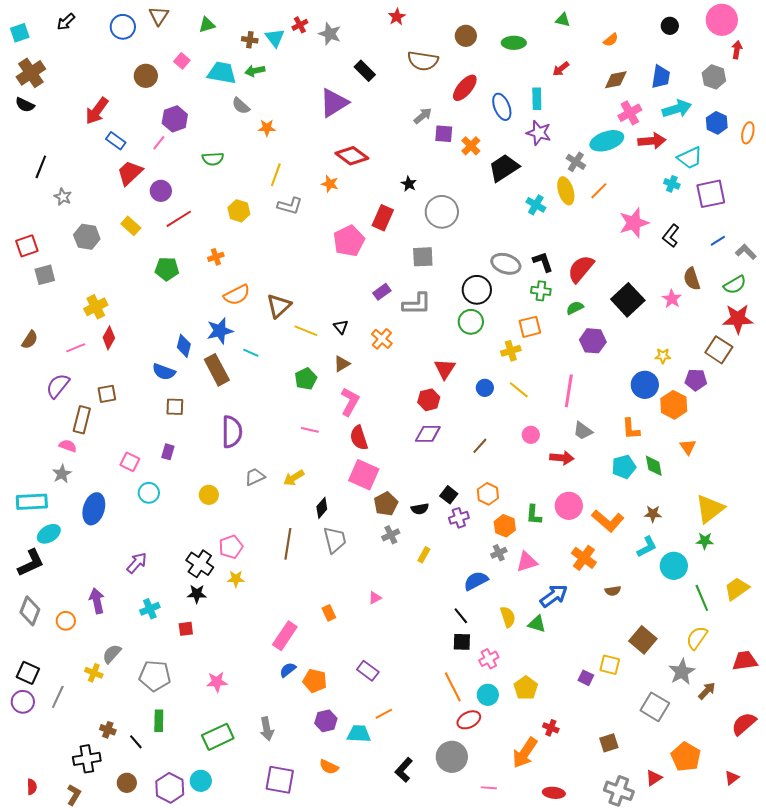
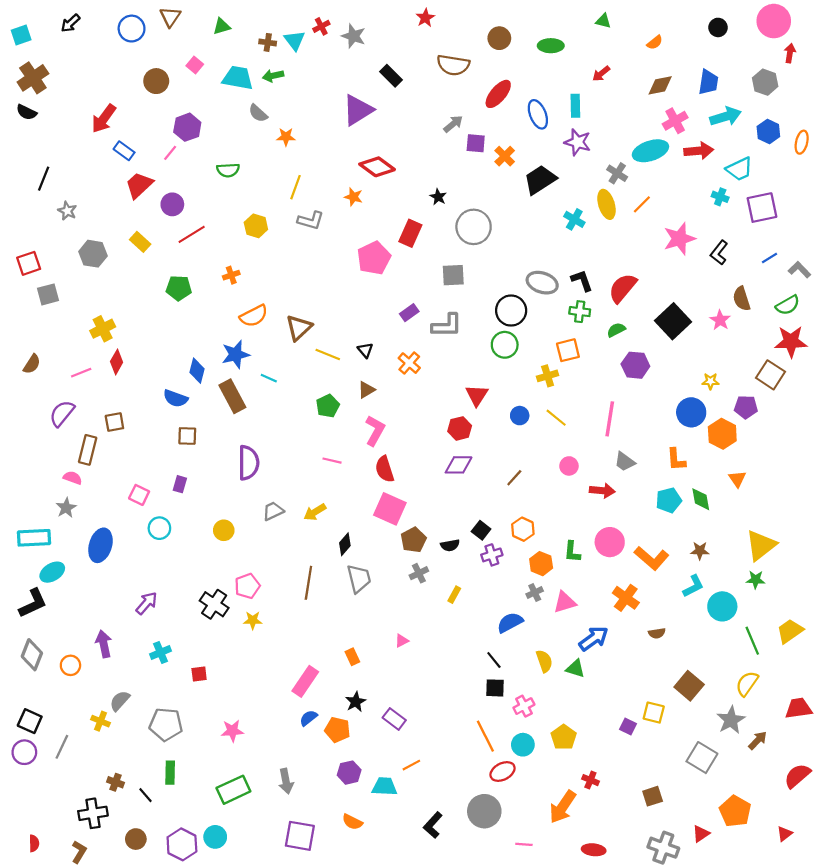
black star: (197, 594) -> (356, 702), moved, turned -30

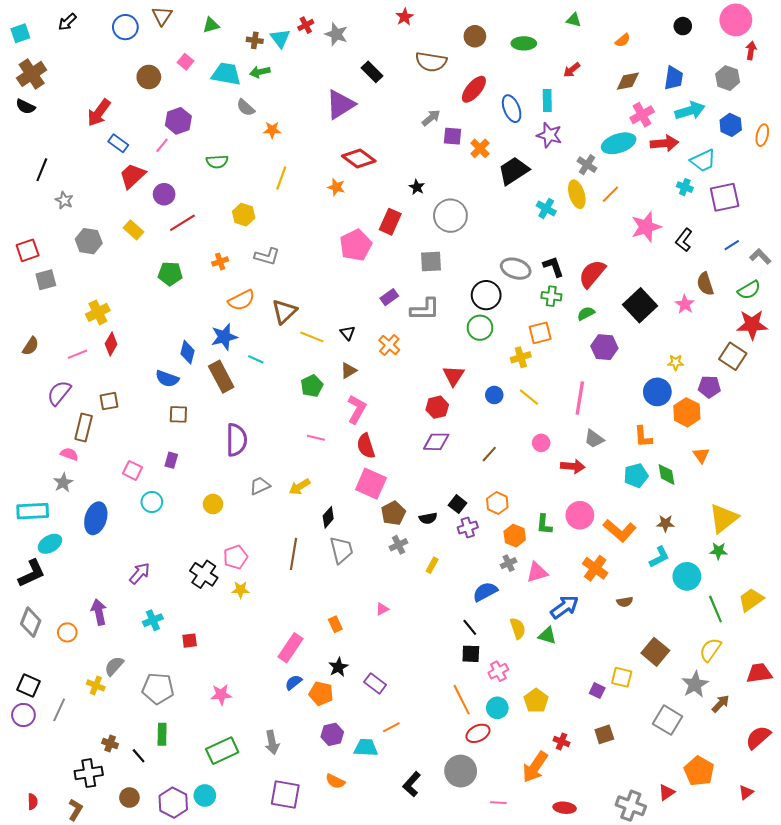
gray L-shape: (311, 220) -> (267, 256), moved
brown square: (653, 796) -> (604, 734), moved

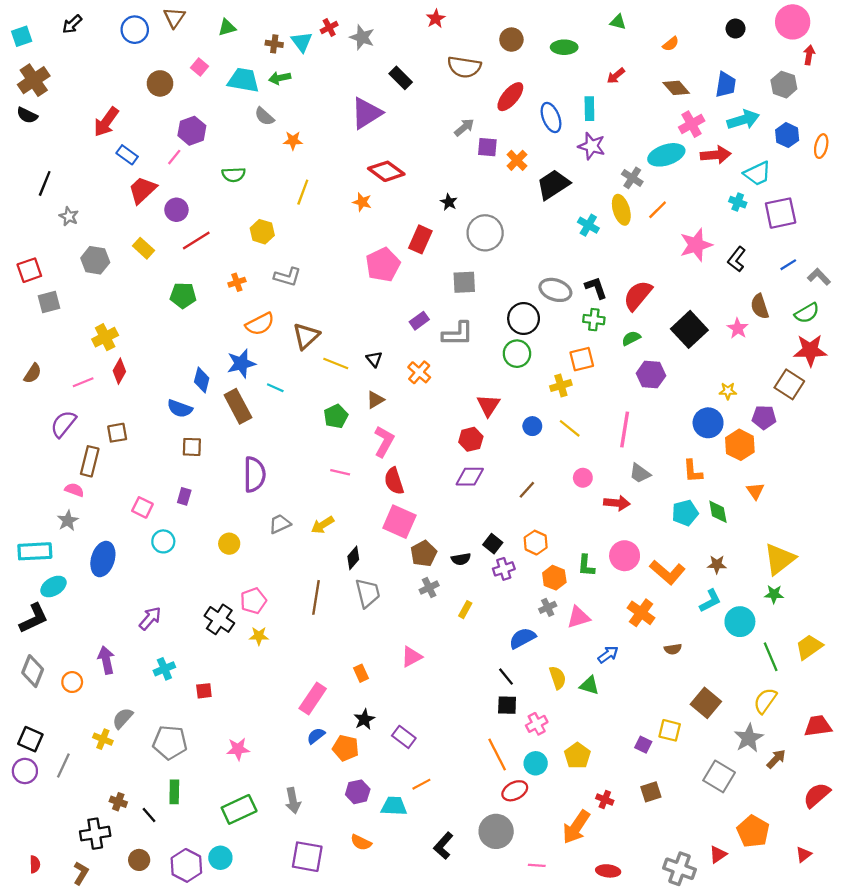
brown diamond: (628, 81) -> (676, 88), turned 60
blue arrow: (565, 607) -> (608, 655), size x0.7
pink triangle: (382, 609) -> (412, 657), size x1.5

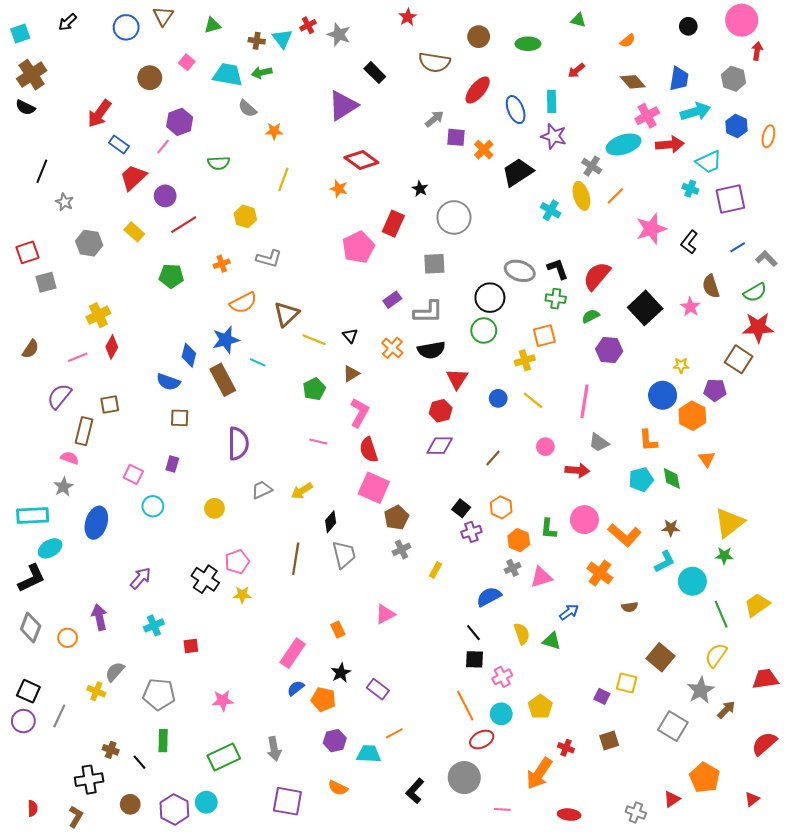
black semicircle: (461, 559) -> (431, 350), moved, size x1.5
gray cross: (680, 869) -> (636, 812), size x0.7

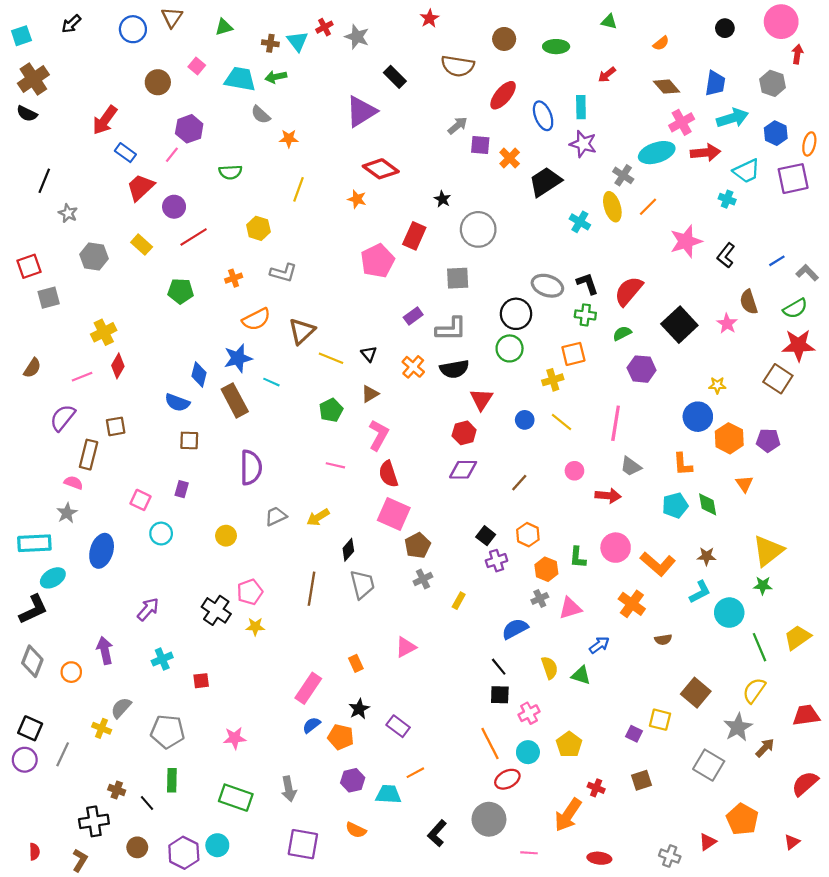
purple square: (730, 199) -> (793, 179), moved
purple pentagon: (715, 390) -> (768, 440), moved
green rectangle: (224, 757) -> (236, 798), turned 44

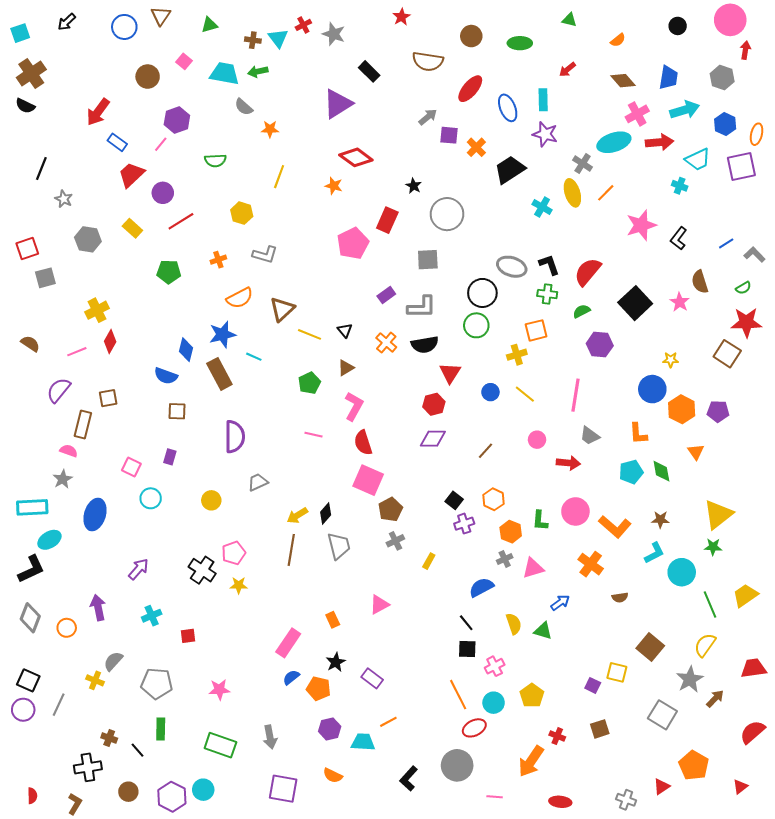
green semicircle: (795, 308) -> (743, 288), size x0.7
brown semicircle: (32, 368) -> (30, 344), turned -90
yellow arrow: (318, 517) -> (297, 516), moved

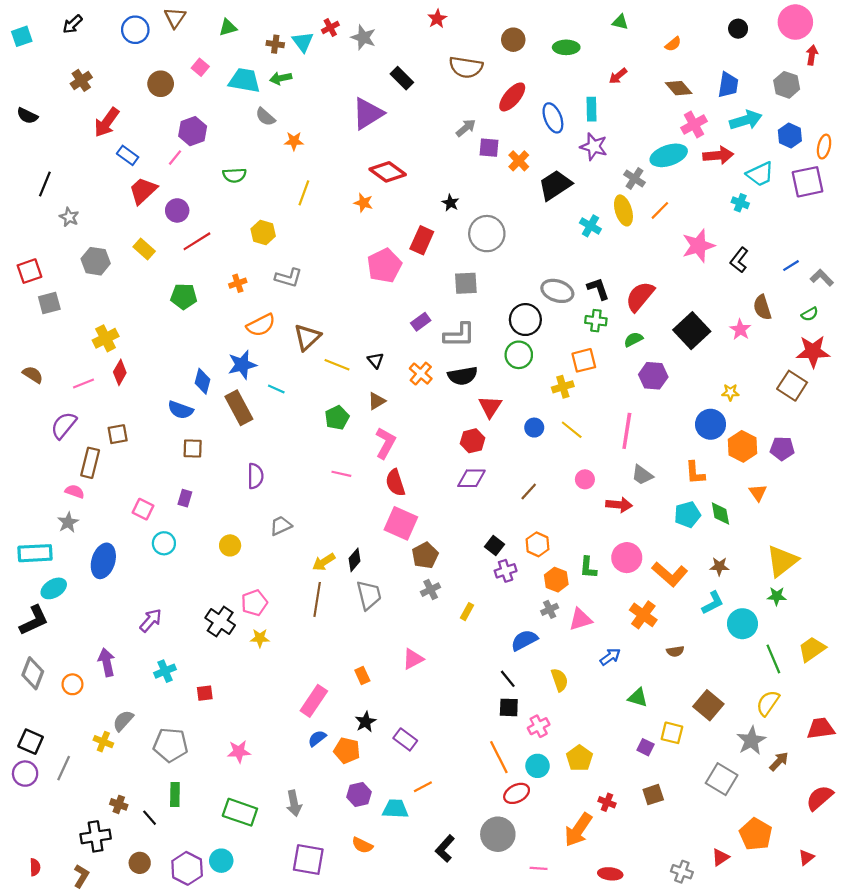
brown cross: (31, 73) -> (81, 80), moved, size x0.7
purple semicircle: (235, 437) -> (255, 476), size x0.7
green triangle: (543, 631) -> (638, 698), moved

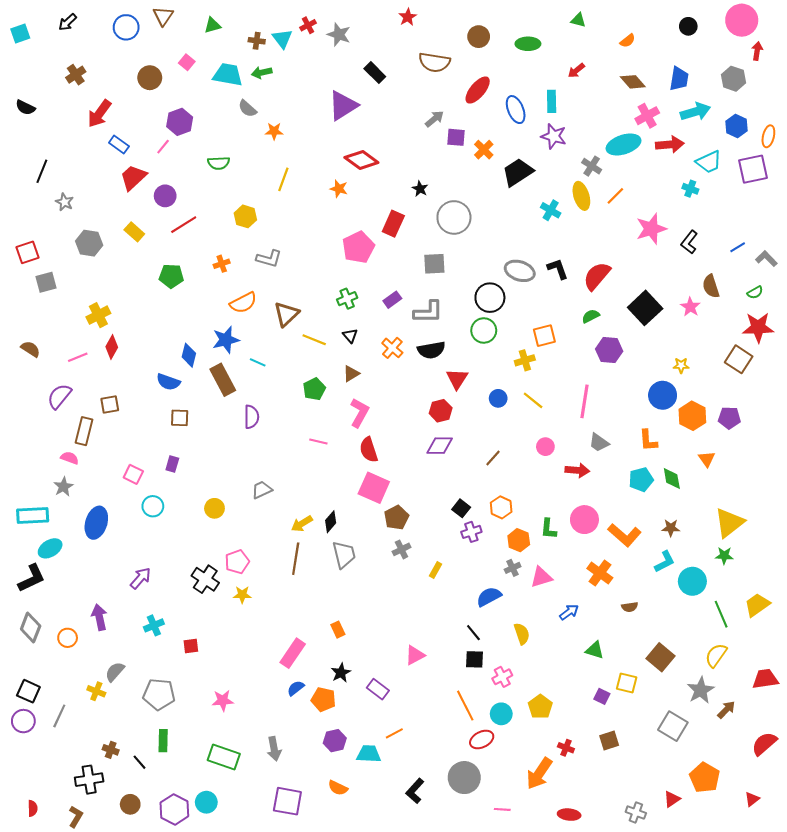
green cross: (596, 321) -> (347, 299), moved, turned -30
purple semicircle: (255, 476) -> (251, 417), moved
pink triangle: (413, 659) -> (415, 655), moved

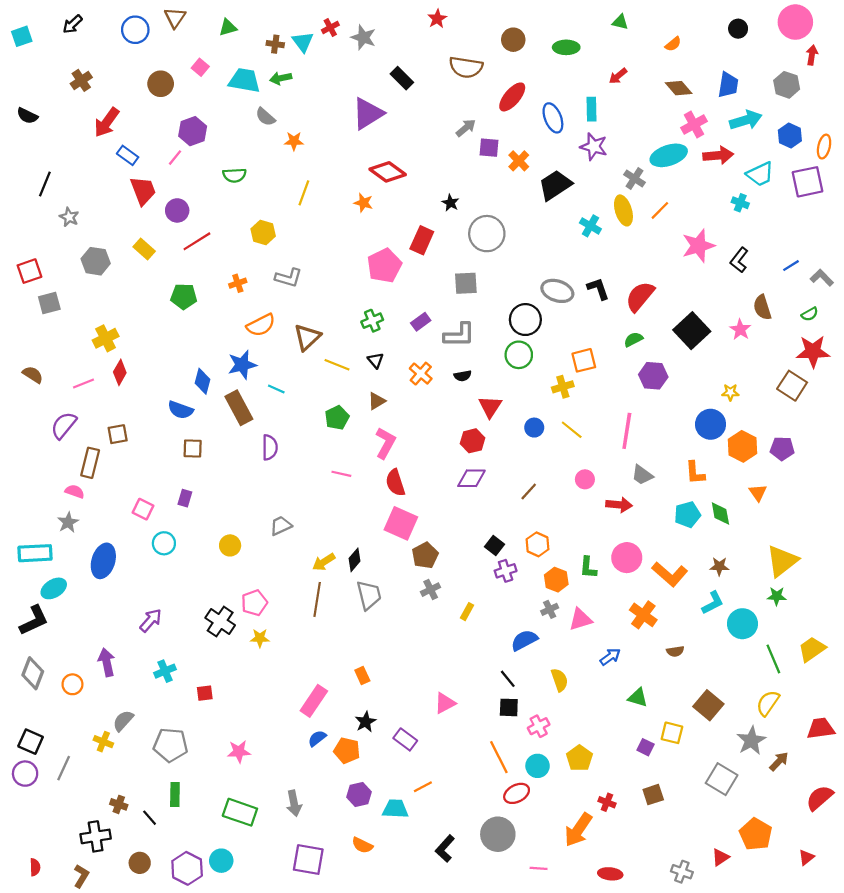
red trapezoid: (133, 177) -> (143, 191), turned 112
black semicircle: (431, 350) -> (463, 376), size x0.6

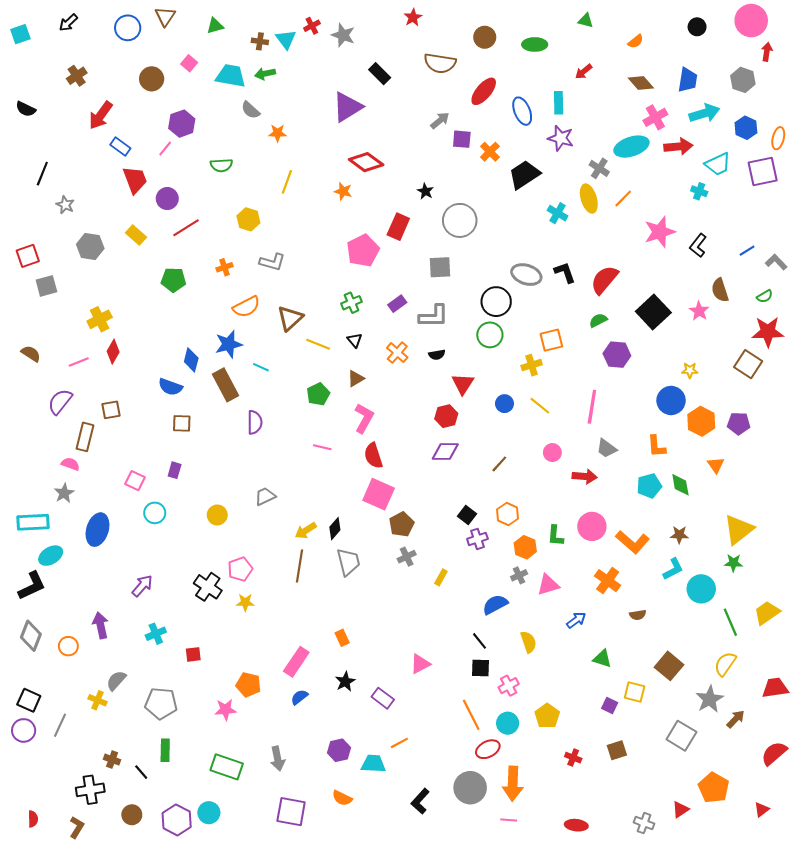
orange pentagon: (347, 750) -> (248, 685), moved
orange arrow: (578, 830) -> (513, 784), moved, turned -32

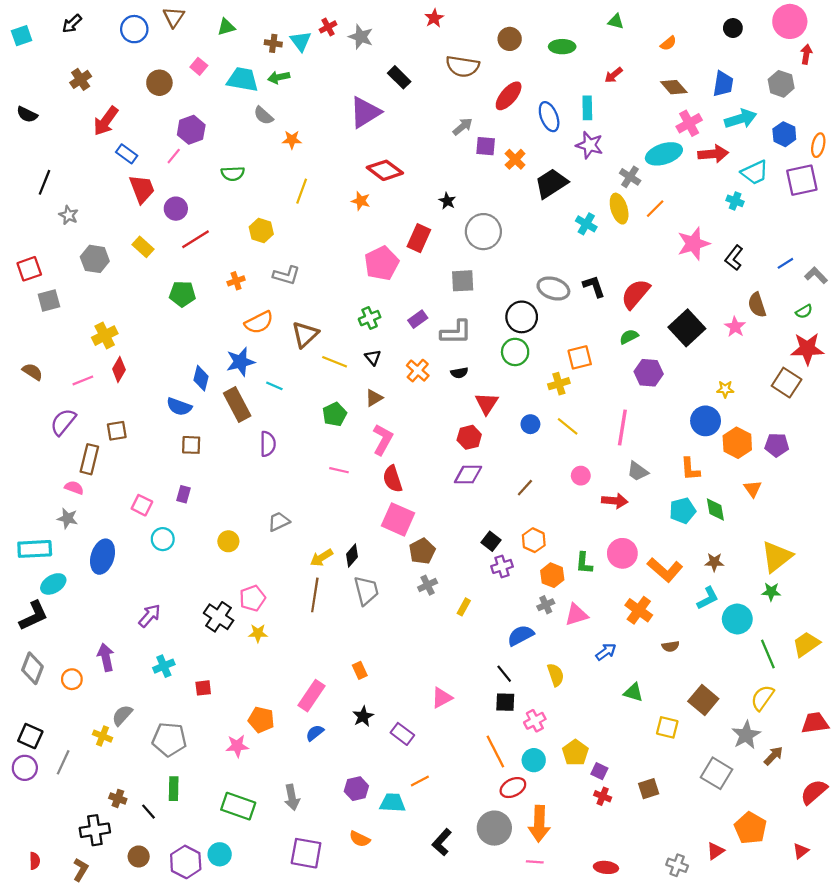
gray star: (64, 493) -> (68, 518), turned -30
purple square: (610, 705) -> (599, 771), moved

